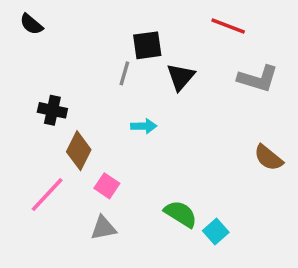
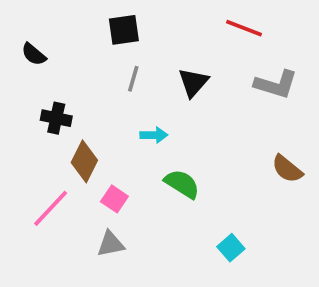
black semicircle: (31, 24) -> (34, 54), moved
black square: (147, 45) -> (124, 30), moved
green semicircle: (181, 214) -> (182, 184), moved

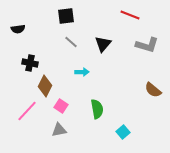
black semicircle: (34, 54) -> (18, 29), turned -48
gray line: (133, 79) -> (71, 42), turned -64
green semicircle: (182, 184) -> (97, 109), moved, turned 48

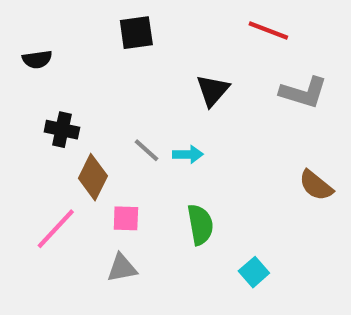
gray line: (71, 42) -> (147, 150), moved
cyan arrow: (82, 72) -> (188, 154), moved
pink square: (61, 106) -> (126, 218), turned -32

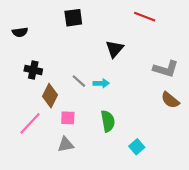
gray L-shape: (304, 92) -> (166, 69), moved

